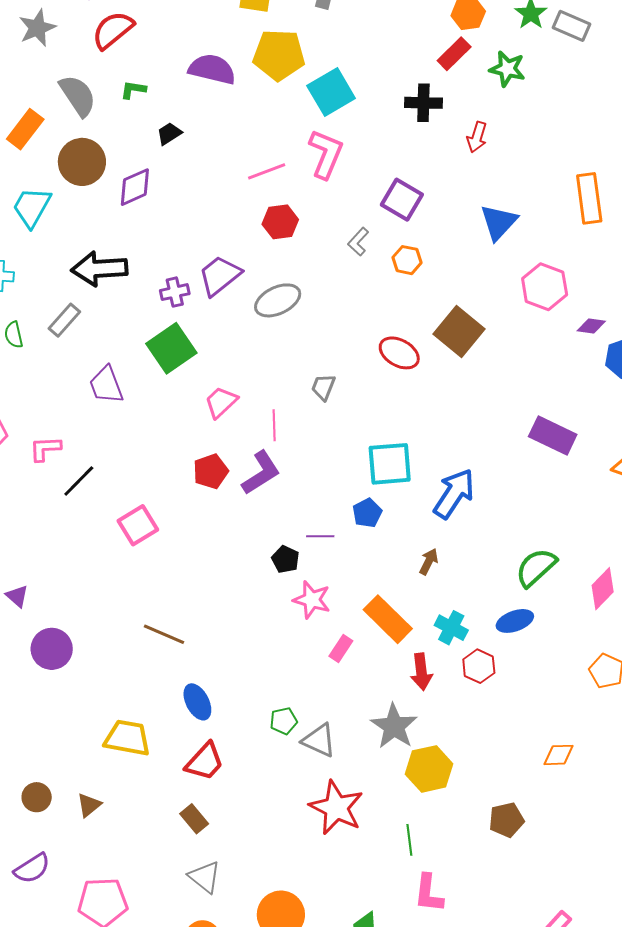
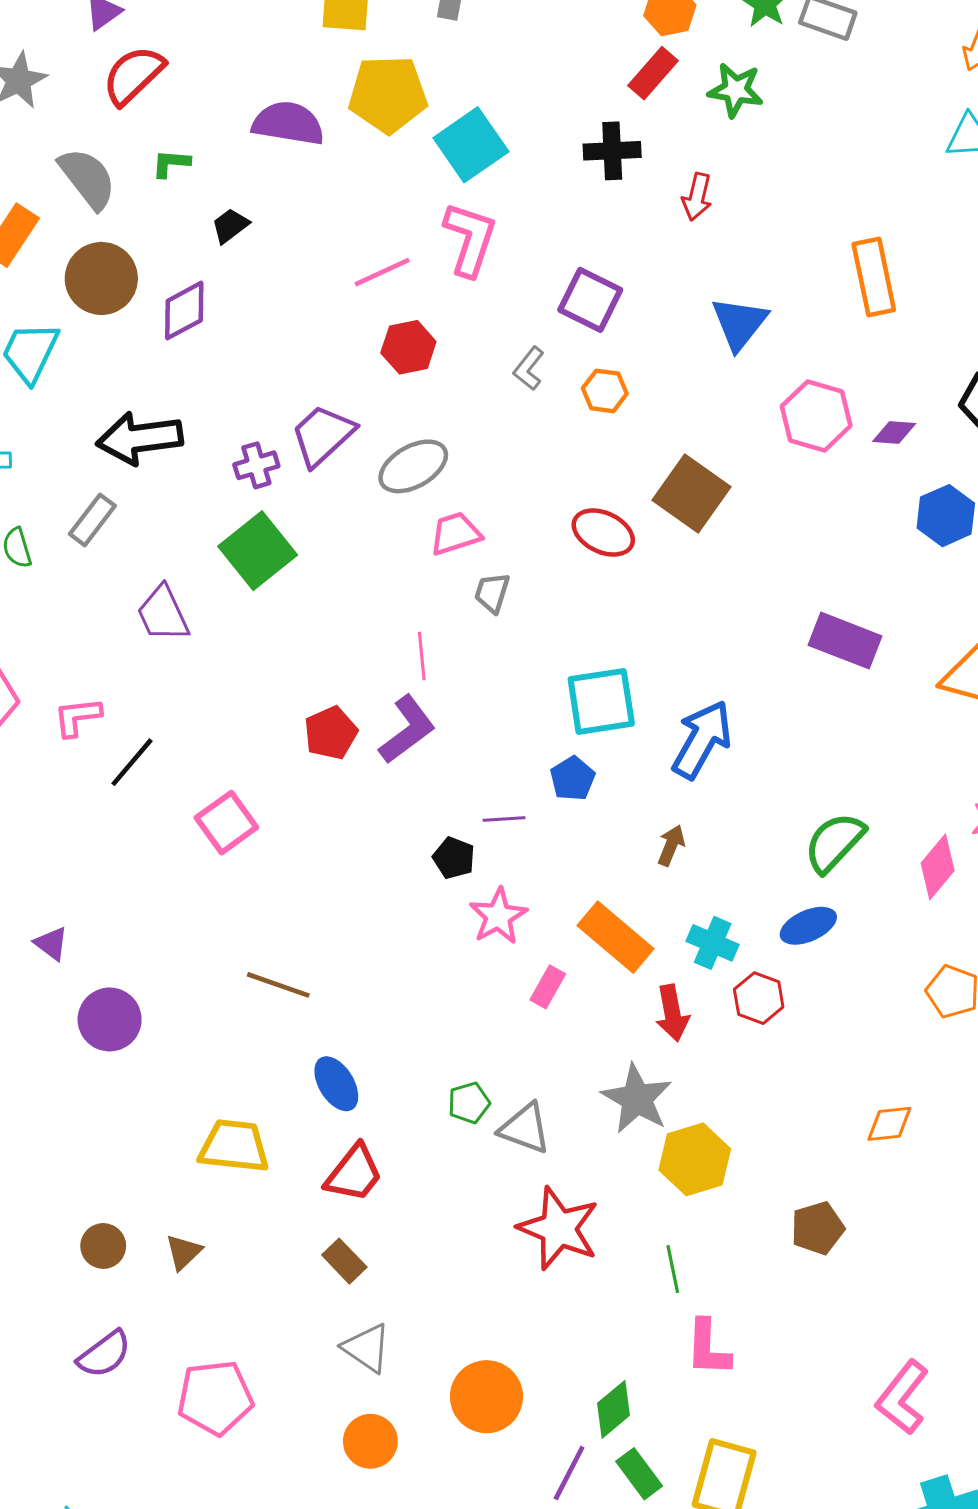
purple diamond: (591, 326) -> (894, 433), moved
pink trapezoid: (221, 402) -> (455, 534), moved, turned 30
pink star: (312, 600) -> (498, 916), turned 30

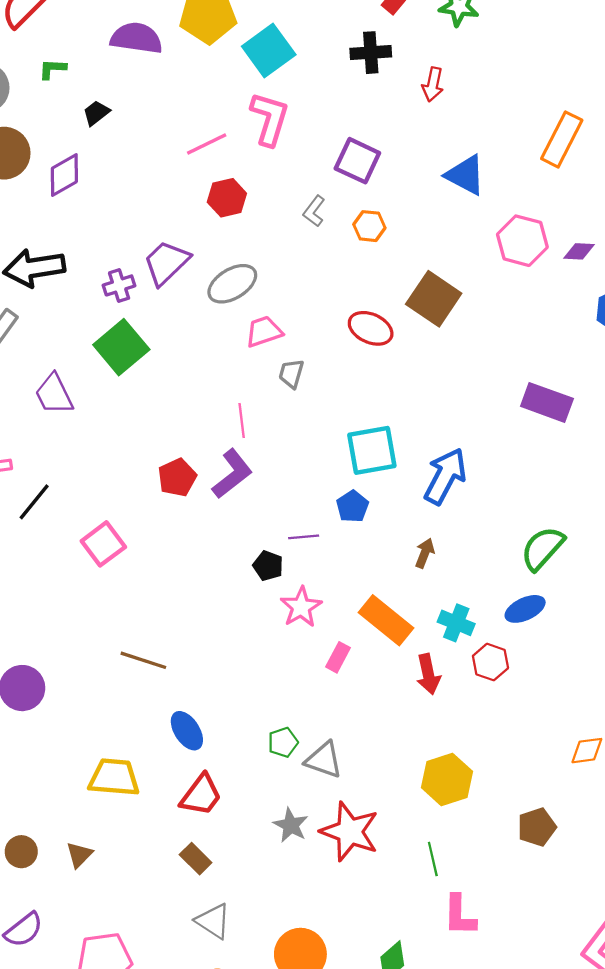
orange rectangle: (874, 277) -> (562, 139), turned 40
blue triangle: (739, 323) -> (465, 175), turned -39
gray star: (637, 1099) -> (291, 825), moved, size x0.7

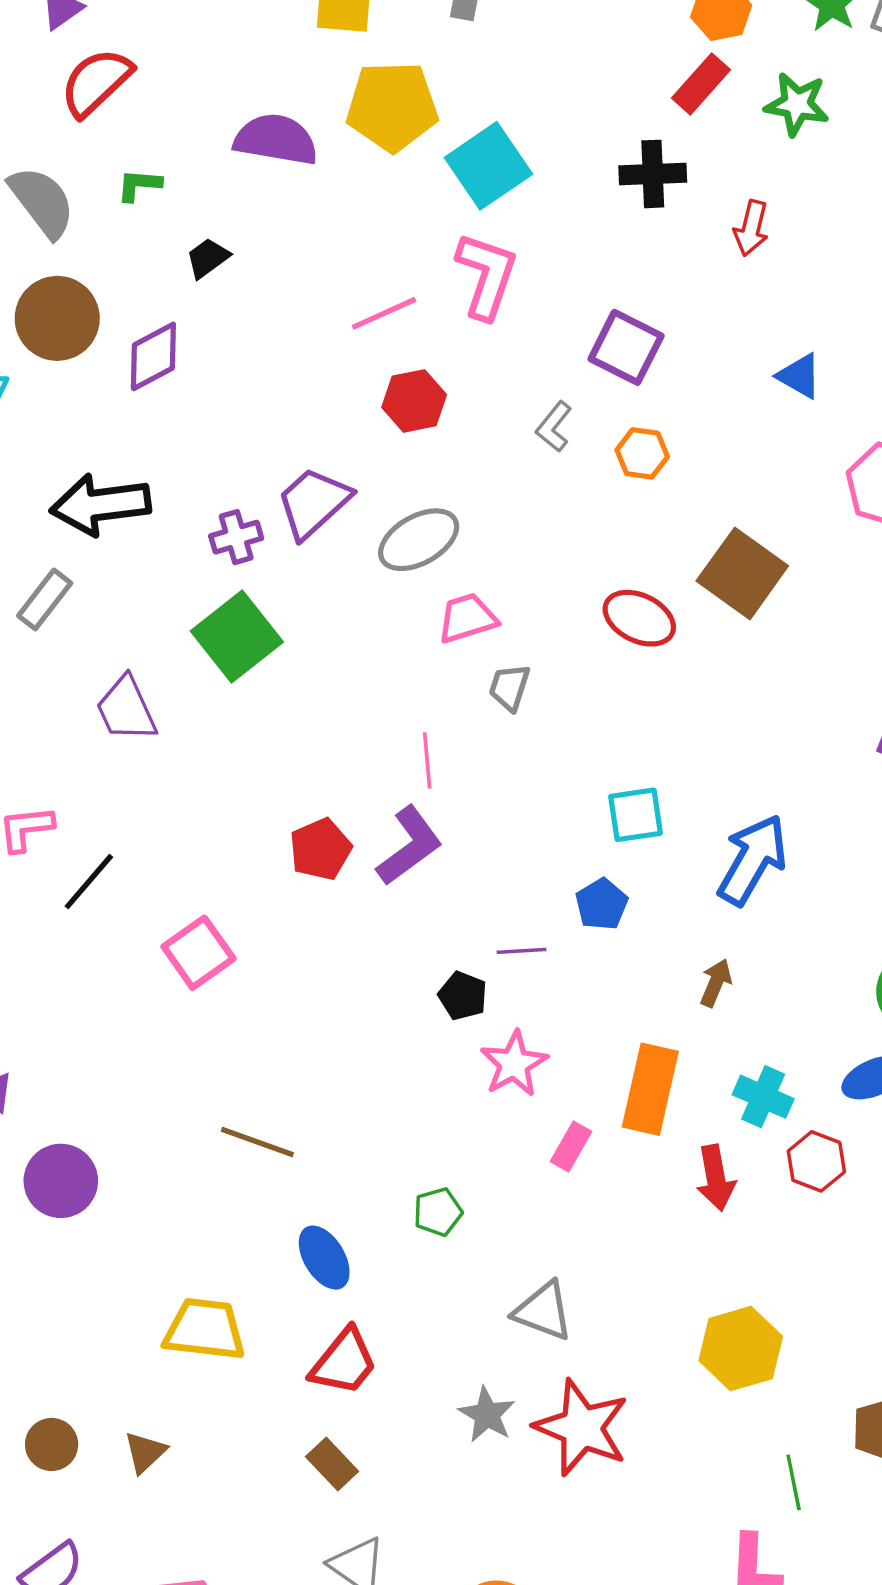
blue triangle: (465, 175) -> (799, 376), size x0.7
cyan square: (372, 450) -> (636, 815), size x0.7
orange rectangle: (386, 620) -> (650, 1089), turned 62
green pentagon: (283, 742) -> (438, 1212), moved
green line: (433, 859) -> (794, 1482), moved

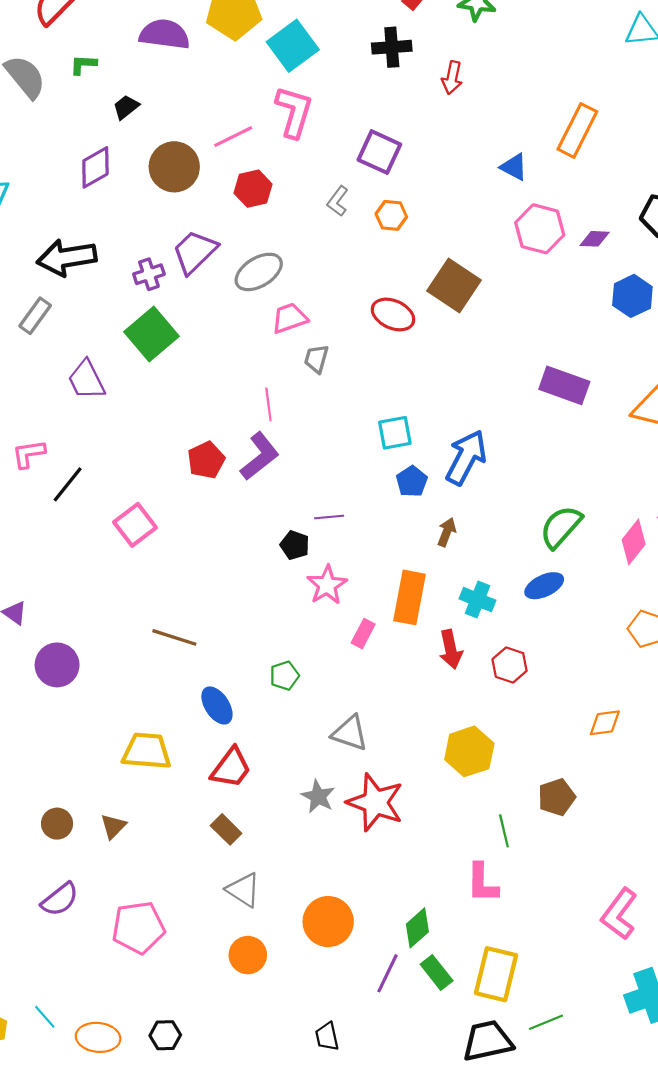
brown circle: (57, 318) -> (174, 167), moved
blue triangle: (799, 376) -> (514, 167), moved
blue pentagon: (602, 904) -> (412, 481), moved
red hexagon: (816, 1161) -> (510, 665), moved

